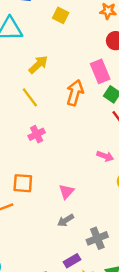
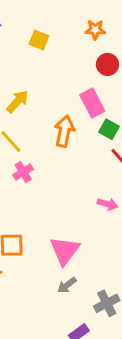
pink cross: (37, 134) -> (23, 172), moved
pink triangle: (66, 192) -> (65, 251), size x1.6

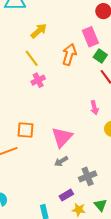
pink arrow: (107, 204) -> (94, 108), turned 56

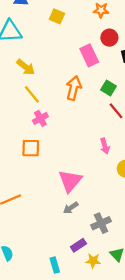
yellow arrow: (39, 31) -> (26, 67), moved, turned 84
pink rectangle: (90, 37) -> (89, 55), moved
orange square: (25, 130) -> (31, 148), moved

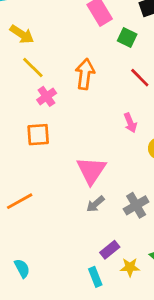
orange arrow: (74, 88) -> (85, 74), moved
green square: (108, 88) -> (127, 37), moved
gray cross: (101, 223) -> (136, 205), moved
cyan rectangle: (55, 265) -> (95, 277), moved

